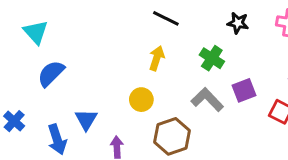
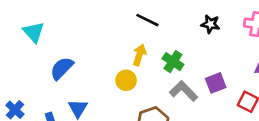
green cross: (212, 58) -> (173, 62), moved
blue semicircle: (51, 74) -> (62, 68), moved
yellow circle: (141, 100) -> (126, 80), moved

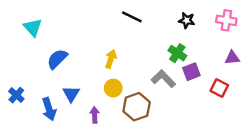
yellow arrow: (139, 55) -> (111, 59), moved
green cross: (173, 62) -> (177, 53), moved
yellow circle: (126, 80) -> (113, 88), moved

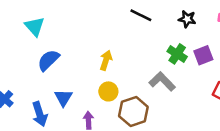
black line: (132, 17) -> (141, 15), moved
cyan triangle: (33, 27) -> (35, 26), moved
purple square: (191, 72) -> (203, 55), moved

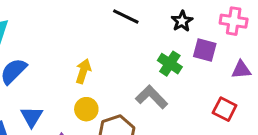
black star: (187, 19) -> (182, 21), turned 30
purple square: (203, 55) -> (205, 50), moved, turned 36

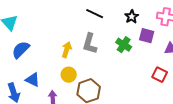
gray L-shape: (152, 97) -> (90, 44), moved, turned -120
blue triangle: (32, 117) -> (33, 80), turned -35

